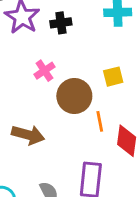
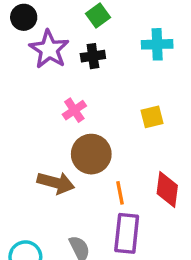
brown circle: (74, 96) -> (91, 154), moved
orange line: (100, 121) -> (120, 193), moved

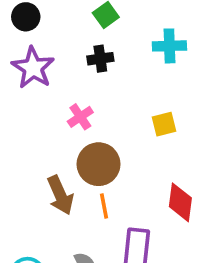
purple star: (49, 49) -> (33, 68), moved
brown arrow: (56, 183) -> (60, 195), turned 51
orange line: (120, 193) -> (104, 206), moved

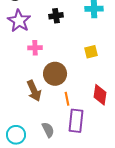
pink cross: (80, 117) -> (35, 48), moved, turned 32
orange line: (104, 206) -> (67, 99), moved

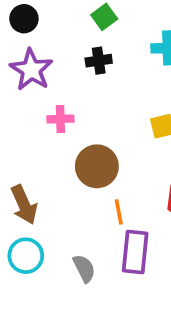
brown arrow: (34, 91) -> (24, 205), moved
cyan circle: (16, 135) -> (26, 256), moved

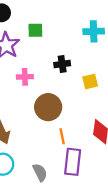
green square: (104, 17) -> (35, 30), moved, turned 35
black cross: (99, 61) -> (62, 64), moved

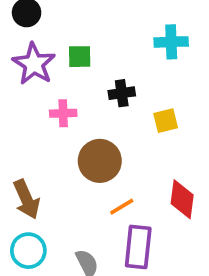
green square: (35, 30) -> (80, 57), moved
orange line: (62, 136) -> (122, 207), turned 70

